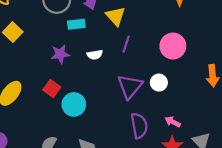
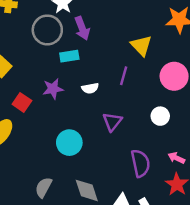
yellow triangle: (115, 16) -> (141, 45), moved
purple triangle: (130, 86) -> (112, 122), moved, size x0.7
red square: (52, 88) -> (22, 102), moved

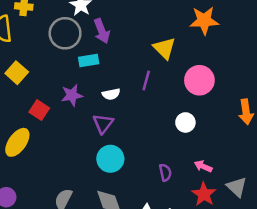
purple triangle: (112, 122) -> (103, 123), moved
cyan circle: (69, 143) -> (110, 159), moved
purple semicircle: (140, 163) -> (165, 172), size x0.6

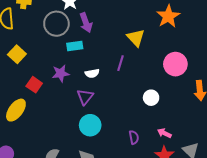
orange star: (204, 21) -> (168, 16), turned -30
pink circle: (199, 80) -> (175, 64), moved

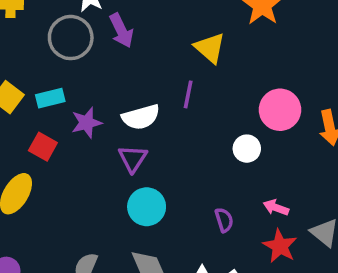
cyan rectangle: (75, 46) -> (50, 98), moved
pink circle: (175, 64) -> (280, 110), moved
white semicircle: (92, 73) -> (141, 117), size x1.5

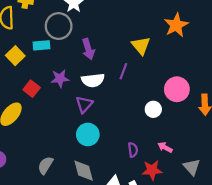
purple arrow: (121, 31) -> (88, 49), moved
cyan rectangle: (50, 98) -> (41, 45), moved
red star: (280, 246) -> (152, 170), moved, turned 30

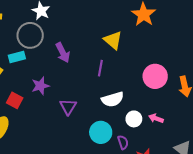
white semicircle: (93, 80) -> (113, 99), moved
white circle: (153, 109) -> (134, 119), moved
cyan circle: (88, 134) -> (101, 132), moved
pink arrow: (165, 147) -> (156, 118), moved

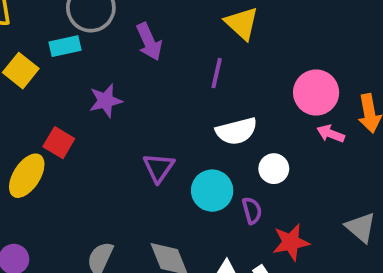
red square: (15, 100) -> (59, 143), moved
purple triangle: (68, 107) -> (159, 168), moved
pink arrow: (156, 118) -> (331, 134), moved

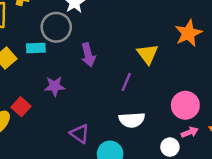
pink arrow: (331, 134) -> (190, 132), turned 126
purple triangle: (159, 168) -> (80, 134), turned -40
white circle: (274, 169) -> (170, 147), moved

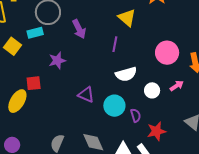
red square: (21, 107) -> (34, 83), turned -35
pink arrow: (190, 132) -> (177, 86), moved
white circle: (170, 147) -> (152, 90), moved

